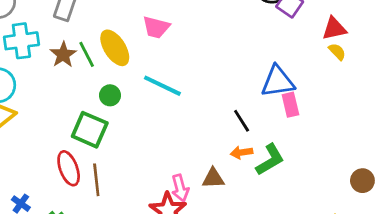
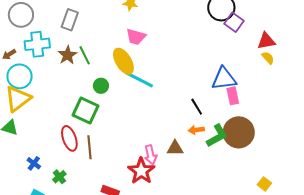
yellow ellipse: (115, 48) -> (123, 61), moved
brown circle: (362, 181) -> (239, 132), moved, size x1.8

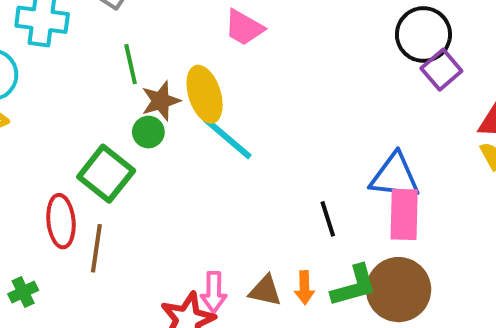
pink trapezoid: (136, 37) -> (244, 28), moved
brown star: (68, 55) -> (161, 101), moved
pink rectangle: (233, 96) -> (404, 214), size x1.4
orange arrow: (196, 130) -> (304, 288), moved, turned -98

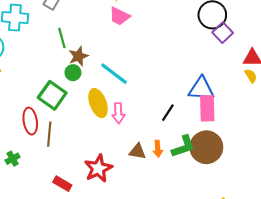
yellow ellipse: (205, 94) -> (98, 103), moved
black line: (328, 219) -> (168, 113), turned 54
pink arrow: (214, 292) -> (118, 113), moved

